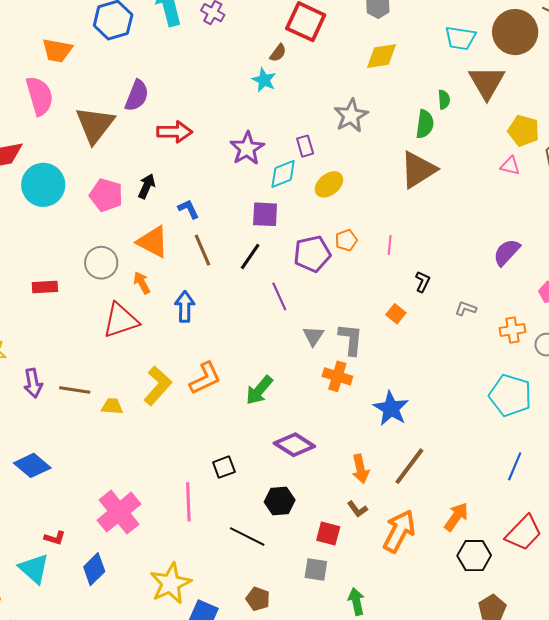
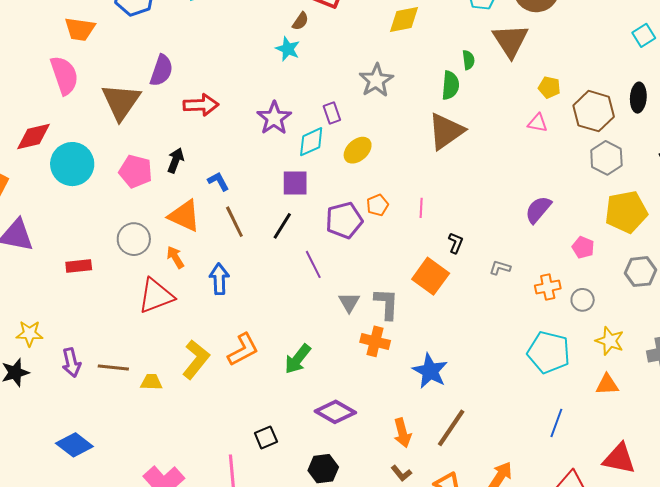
yellow pentagon: (524, 131) -> (549, 87), size x0.7
orange square: (396, 314) -> (431, 276), size x1.8

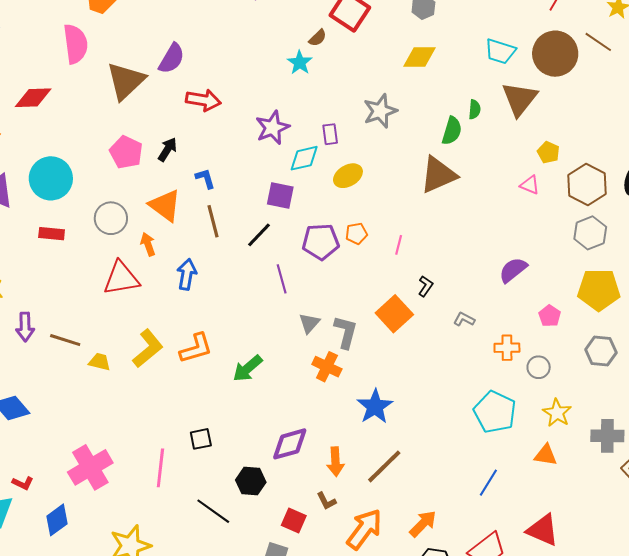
cyan circle: (72, 164) -> (51, 178), moved
purple diamond: (335, 412) -> (290, 444), moved, turned -57

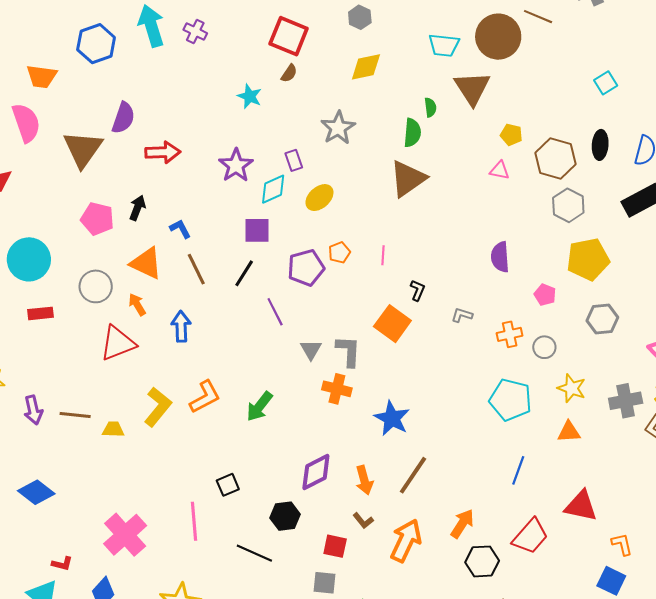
brown semicircle: (318, 38) -> (289, 73), moved
purple semicircle: (513, 270) -> (500, 257), turned -44

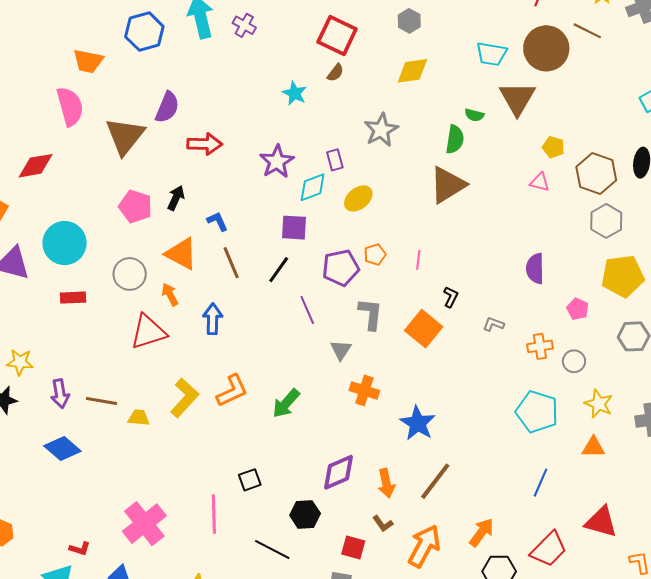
green semicircle: (430, 107) -> (474, 115), turned 108
gray L-shape: (348, 351) -> (371, 314), moved
blue diamond: (36, 492) -> (62, 449), moved

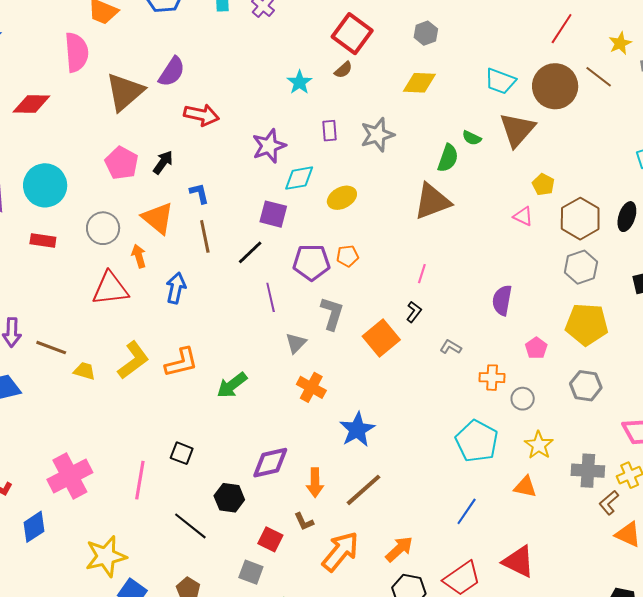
purple rectangle: (335, 160) -> (329, 131), moved
pink line: (418, 260) -> (422, 274), moved
black square: (250, 480) -> (182, 453), turned 30

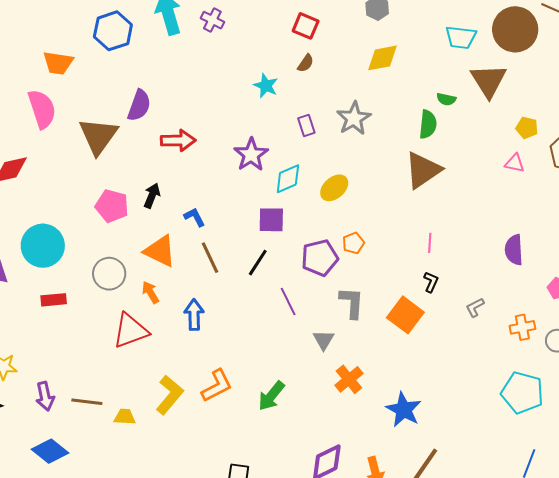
red square: (352, 34) -> (306, 26), size x0.7
gray L-shape: (451, 347) -> (475, 307), turned -45
orange cross: (311, 387) -> (349, 379), turned 36

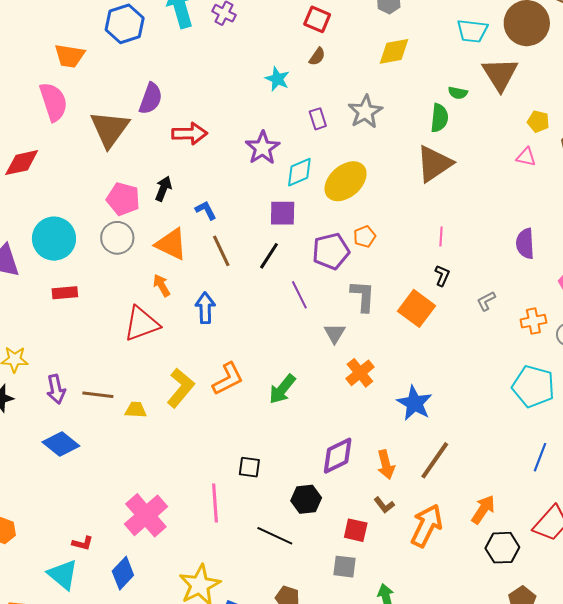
yellow ellipse: (334, 188) -> (346, 181), size x1.5
gray circle: (109, 274) -> (117, 238), moved

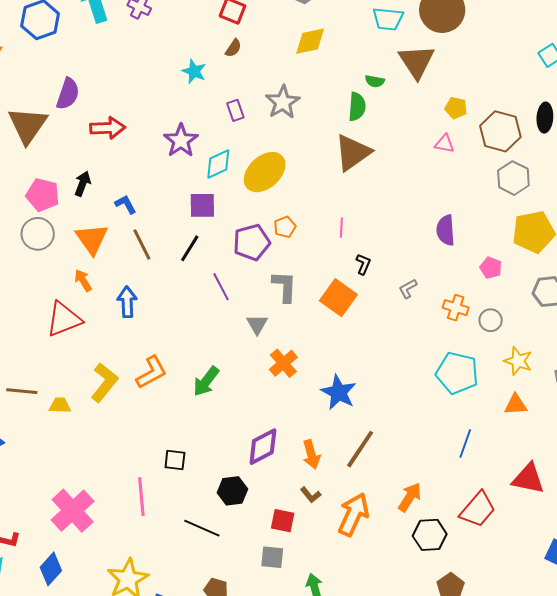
pink line: (441, 236) -> (341, 228), moved
orange triangle: (171, 244) -> (92, 239), turned 30
orange cross: (533, 321) -> (456, 308), turned 30

